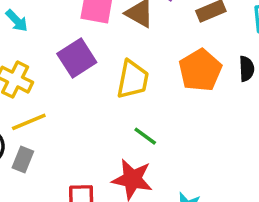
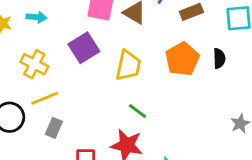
cyan arrow: (17, 21) -> (36, 17), turned -42
gray rectangle: (23, 160) -> (54, 128), moved

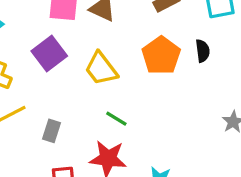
yellow trapezoid: (128, 66) -> (101, 69), turned 136
gray rectangle: (54, 128) -> (51, 131), moved

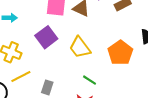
orange pentagon: (161, 55) -> (120, 53), moved

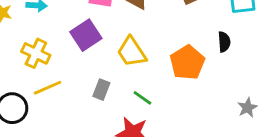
gray rectangle: (47, 87) -> (101, 90), moved

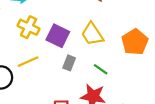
purple square: (86, 35) -> (58, 36), moved, turned -30
yellow cross: (36, 53) -> (29, 27), moved

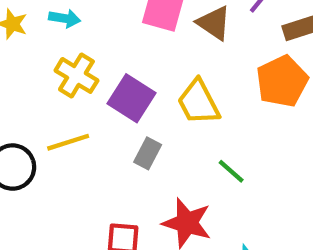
orange pentagon: (135, 42) -> (282, 81), moved
green line: (101, 69) -> (231, 171), moved

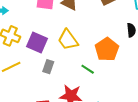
orange pentagon: (282, 81) -> (107, 49), moved

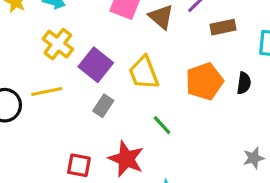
orange pentagon: (107, 49) -> (204, 81), moved

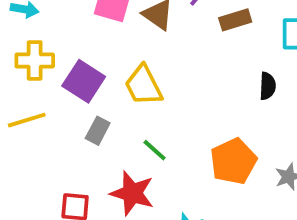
yellow cross: (58, 44) -> (35, 60), turned -32
orange pentagon: (204, 81) -> (233, 161), moved
green line: (162, 125) -> (155, 150), moved

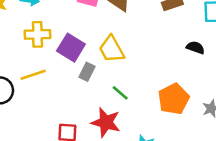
black semicircle: (268, 86) -> (195, 48), turned -72
gray rectangle: (98, 131) -> (87, 72), moved

